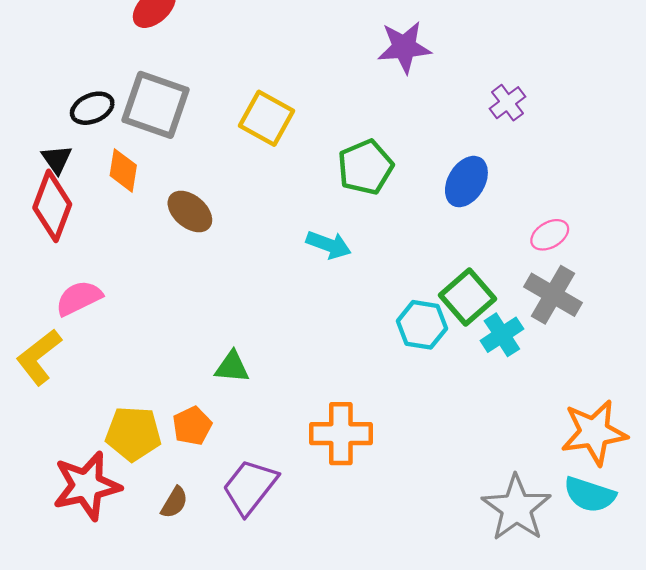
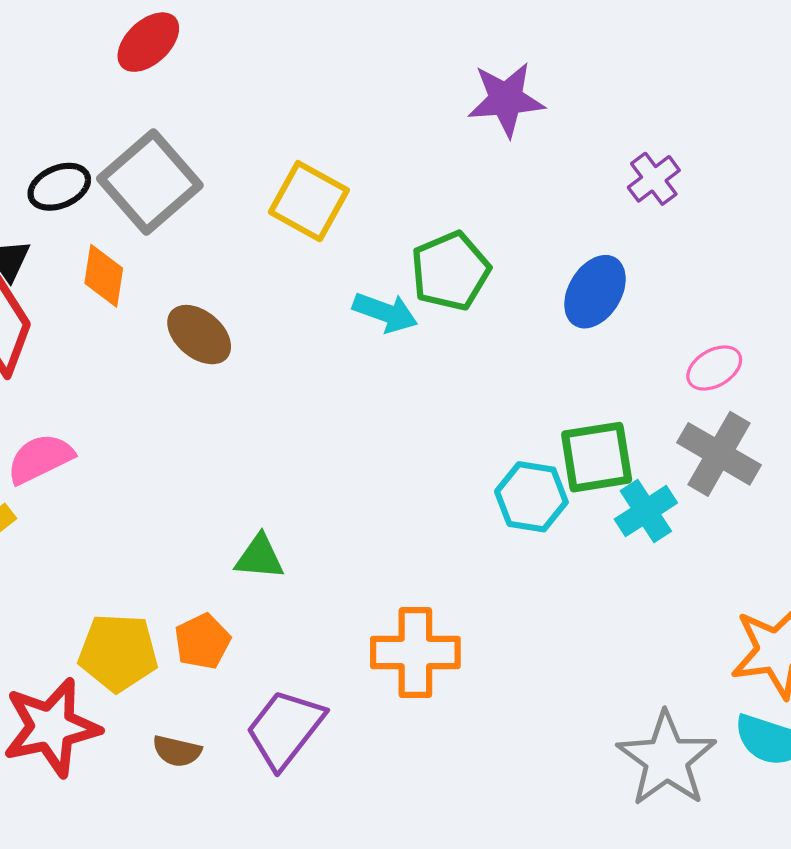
gray square: (155, 105) -> (150, 182), turned 30
cyan arrow: (329, 245) -> (385, 312), moved
green square: (468, 297) -> (597, 457), turned 32
brown semicircle: (174, 502) -> (177, 751), turned 72

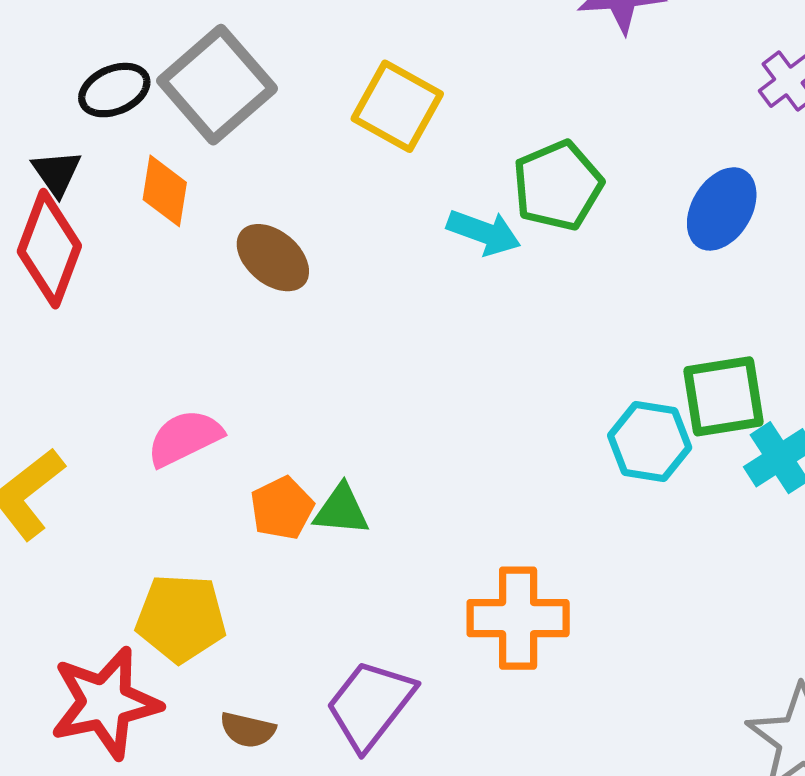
pink semicircle: (40, 459) -> (185, 438), moved
orange pentagon: (202, 641) -> (282, 508), moved

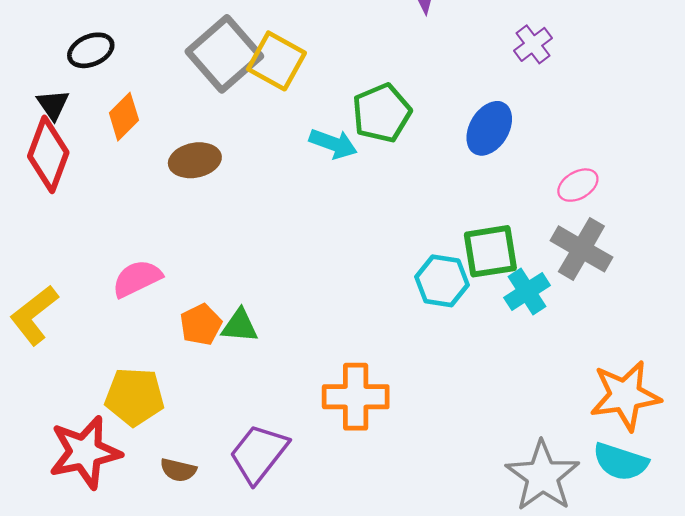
gray square: (217, 85) -> (224, 54), moved
orange diamond: (165, 191) -> (124, 117), turned 36
brown ellipse: (273, 258) -> (195, 160), turned -51

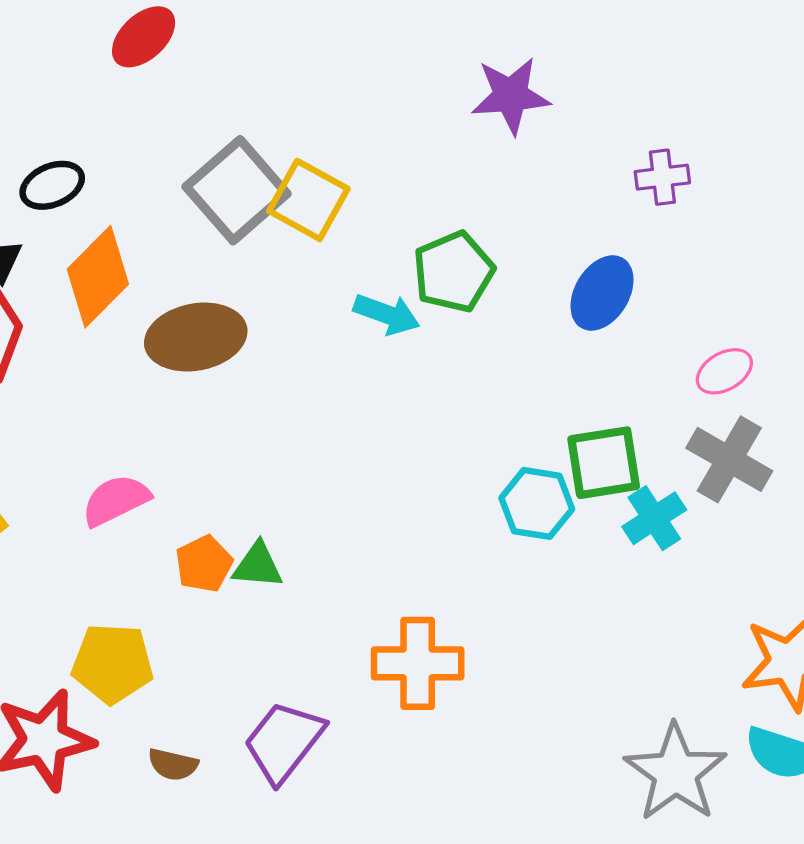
purple cross: (533, 44) -> (662, 177), turned 30
orange diamond: (124, 117) -> (98, 277), size x1.5
brown ellipse: (195, 160) -> (196, 337), size x1.4

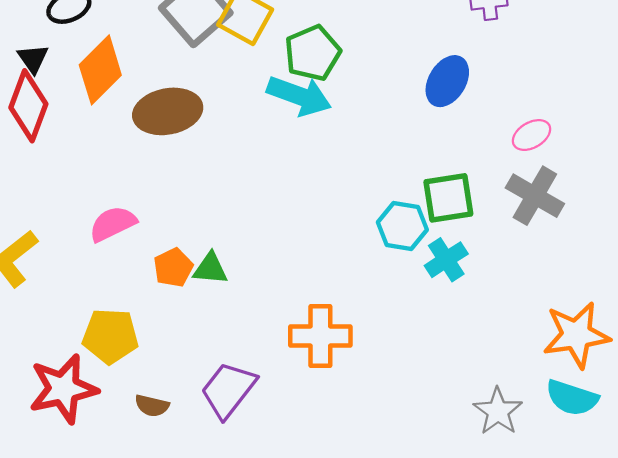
green pentagon: (454, 272) -> (313, 53), moved
cyan arrow: (387, 314) -> (299, 96), size x1.4
cyan cross: (654, 518) -> (446, 260), moved
gray star: (675, 773) -> (498, 411), size x0.7

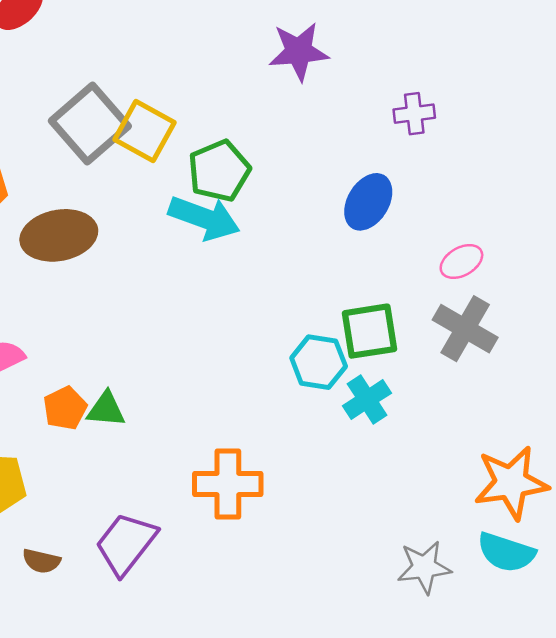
gray star: (498, 411) -> (424, 567), turned 30

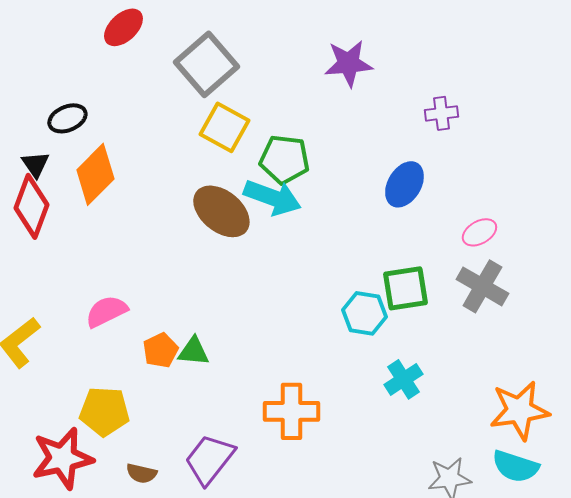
gray square: (90, 124) -> (206, 64), moved
green pentagon: (219, 171) -> (284, 159), turned 30
brown ellipse: (59, 235) -> (221, 211), moved, turned 50
cyan cross: (367, 399) -> (403, 379), moved

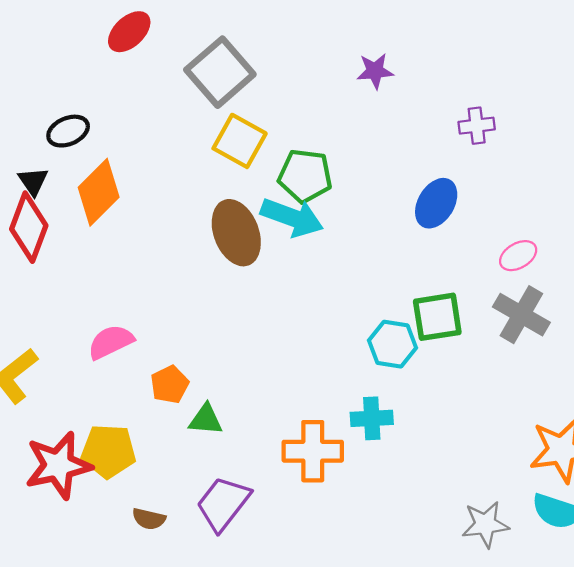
purple star: (348, 63) -> (375, 71), size x0.7
brown ellipse: (221, 211) -> (236, 233), turned 30
green triangle: (193, 351) -> (206, 419), moved
cyan cross: (403, 379) -> (372, 418), moved, turned 30
red star: (62, 458) -> (58, 465), moved

